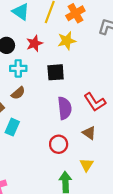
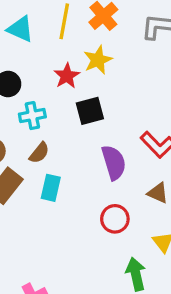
red star: (34, 43) -> (67, 76), moved
cyan rectangle: (12, 127) -> (51, 188), moved

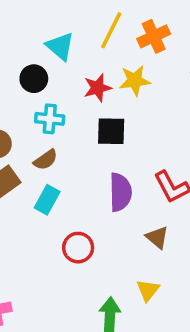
cyan triangle: (20, 29) -> (60, 46), moved
red circle: (115, 219) -> (78, 248), moved

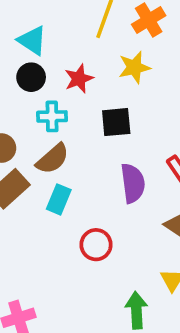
cyan triangle: (60, 46) -> (32, 40), moved
red star: (98, 88) -> (79, 79), moved
brown semicircle: (46, 160) -> (53, 159), size x1.4

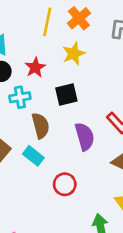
brown semicircle: (53, 159) -> (41, 126), moved, turned -55
cyan rectangle: (59, 199) -> (33, 156), turned -66

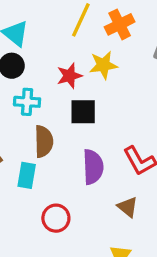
red star: (35, 67) -> (69, 76), moved
cyan rectangle: (33, 156) -> (27, 175), turned 48

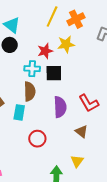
cyan cross: (27, 102) -> (32, 69), moved

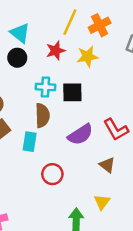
red star: (45, 51) -> (56, 51), moved
purple semicircle: (60, 107) -> (80, 135), turned 60

